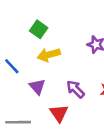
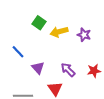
yellow arrow: (49, 55) -> (59, 32), moved

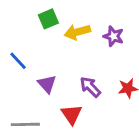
green square: (39, 23) -> (48, 19), turned 32

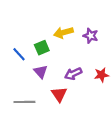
green square: (48, 19) -> (42, 48), moved
purple arrow: (90, 87) -> (73, 74), turned -70

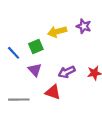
purple star: (91, 36) -> (84, 26), moved
red triangle: (59, 94) -> (53, 92), turned -35

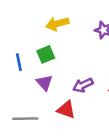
yellow arrow: (57, 32) -> (57, 24), moved
blue line: (14, 53) -> (19, 62), turned 32

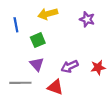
blue line: (19, 62) -> (16, 25), moved
gray line: (25, 119) -> (20, 83), moved

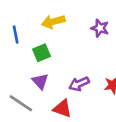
gray line: (20, 83) -> (21, 103), turned 35

